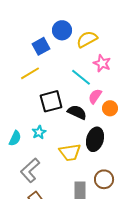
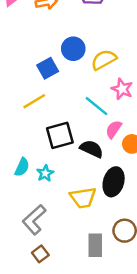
cyan semicircle: (15, 138) -> (22, 167), moved

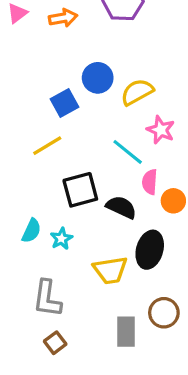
pink semicircle: (114, 129) -> (150, 182), turned -30
gray L-shape: (34, 220) -> (47, 299), turned -40

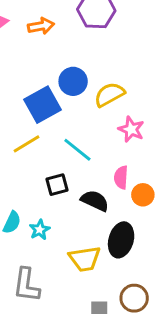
blue square: (65, 103) -> (42, 105), size x1.4
cyan line: (128, 152) -> (77, 150), moved
black square: (80, 190) -> (57, 185), size x0.7

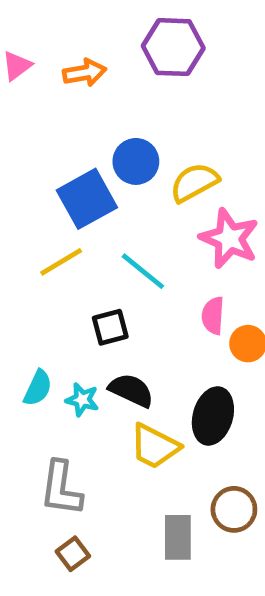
pink star: (131, 129) -> (229, 238), size x1.4
black semicircle: (95, 201) -> (131, 390), moved
cyan star: (40, 230) -> (82, 400), turned -30
yellow trapezoid: (85, 259) -> (155, 446), turned 36

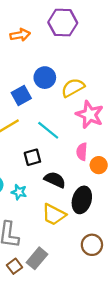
blue square: (87, 199) -> (21, 96), size x0.7
black semicircle: (131, 390) -> (55, 180), moved
gray rectangle: (178, 537) -> (37, 258), moved, turned 40

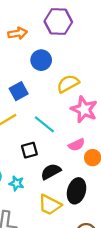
blue circle: (45, 78) -> (41, 60), moved
pink semicircle: (82, 152) -> (77, 145), turned -119
black semicircle: (55, 180) -> (51, 172), turned -54

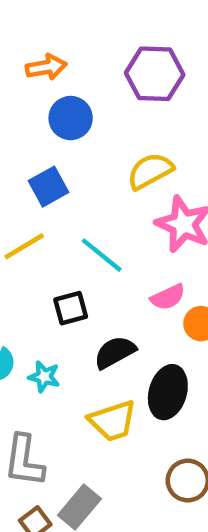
purple hexagon: (58, 22) -> (155, 74), moved
blue circle: (41, 60) -> (71, 118), moved
yellow trapezoid: (50, 205) -> (113, 421), turned -45

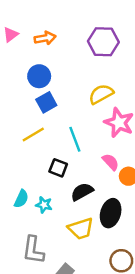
blue circle: (71, 118) -> (39, 76), moved
cyan line: (102, 255) -> (75, 139), turned 30
pink semicircle: (168, 297) -> (111, 162), turned -108
black square: (71, 308) -> (58, 168), turned 36

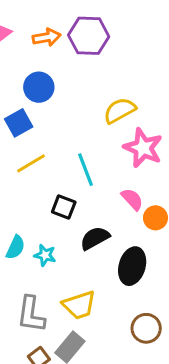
purple hexagon: (103, 42) -> (89, 36), moved
blue square: (46, 102) -> (19, 123), moved
yellow trapezoid: (81, 229) -> (79, 305), moved

